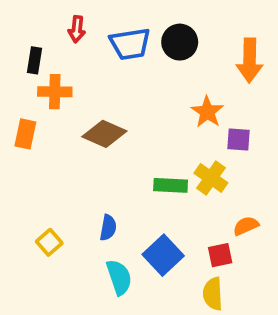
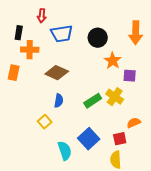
black circle: (180, 42) -> (98, 38), moved
blue trapezoid: (130, 44) -> (62, 34), moved
green rectangle: (171, 185) -> (93, 101), turned -36
blue semicircle: (108, 228) -> (59, 101), moved
yellow square: (49, 242) -> (45, 122), moved

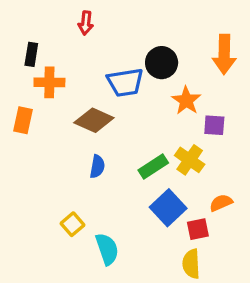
red arrow: (42, 16) -> (86, 23), moved
blue trapezoid: (62, 34) -> (125, 82), moved
yellow square: (45, 122) -> (72, 224), moved
blue square: (89, 139) -> (168, 208), moved

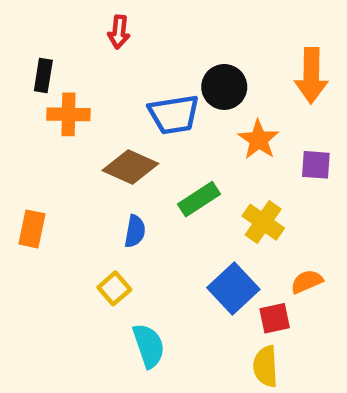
orange rectangle: (23, 120) -> (32, 229), moved
purple square: (214, 125) -> (316, 165), moved
green rectangle: (153, 167) -> (199, 199), moved
yellow square: (72, 224) -> (114, 288), moved

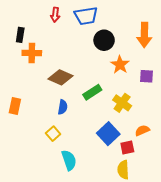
blue trapezoid: (174, 114) -> (86, 16), moved

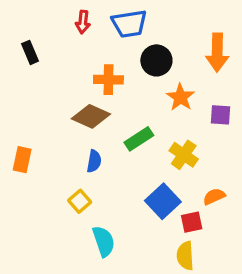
black rectangle: (20, 35) -> (30, 52), turned -32
orange cross: (32, 53) -> (108, 80), moved

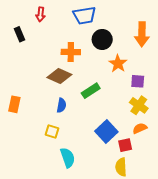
red arrow: (83, 22) -> (40, 14), moved
purple square: (220, 115) -> (138, 81), moved
yellow cross: (184, 155) -> (139, 105), moved
yellow square: (80, 201) -> (52, 131), turned -32

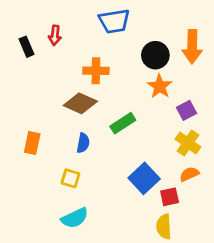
red arrow: (40, 14) -> (55, 35), moved
black circle: (102, 39) -> (155, 55), moved
purple square: (138, 81) -> (187, 110), turned -32
orange rectangle: (14, 104) -> (32, 143), moved
cyan semicircle: (68, 158) -> (75, 218), moved, turned 84

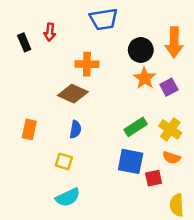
purple square: (187, 110) -> (169, 87), moved
green rectangle: (123, 123) -> (136, 127), moved
orange semicircle: (189, 174) -> (172, 158), turned -138
blue square: (144, 178) -> (131, 161), turned -36
yellow semicircle: (164, 227) -> (177, 205), moved

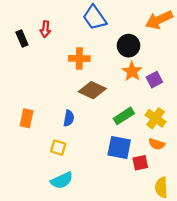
blue trapezoid: (104, 19) -> (95, 17), turned 64
orange arrow: (174, 42) -> (159, 20), moved, turned 64
brown diamond: (73, 94) -> (92, 90), moved

